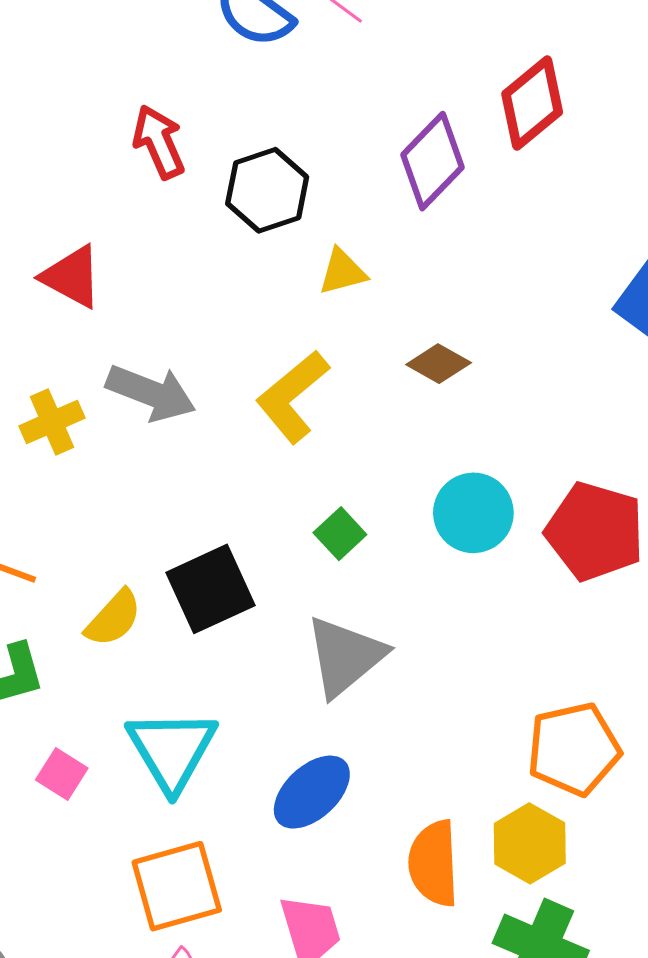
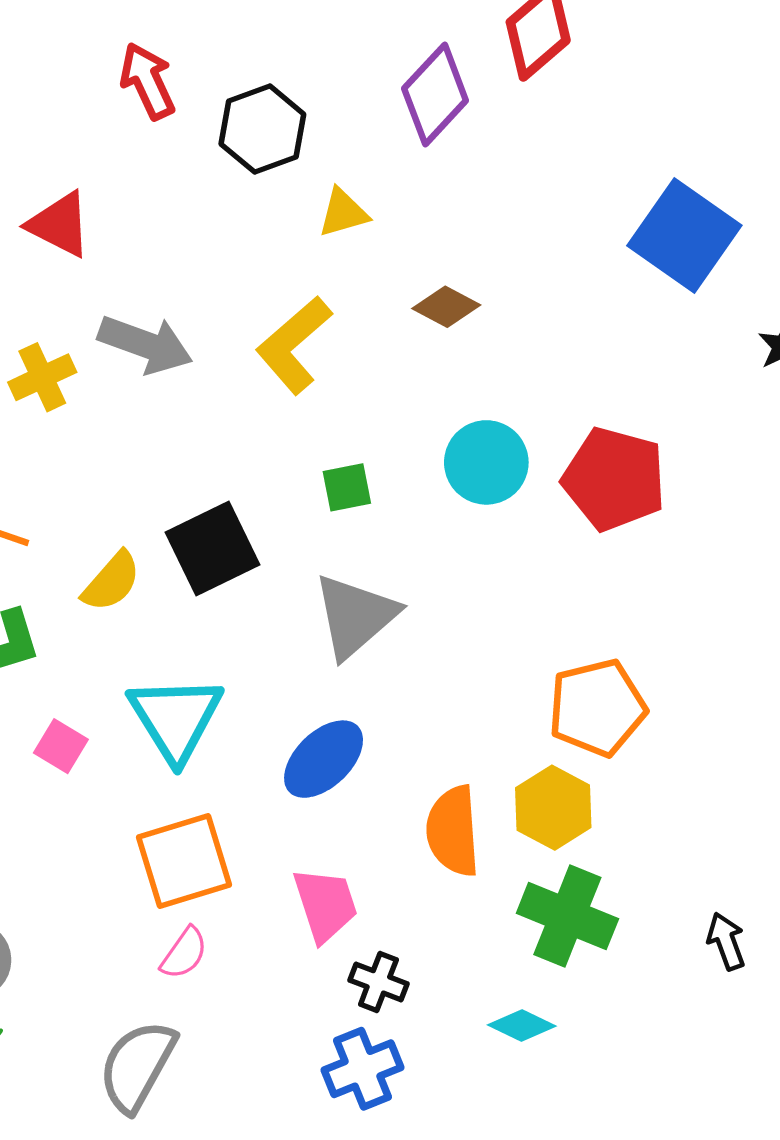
green square: (340, 534) -> (347, 487), turned 33

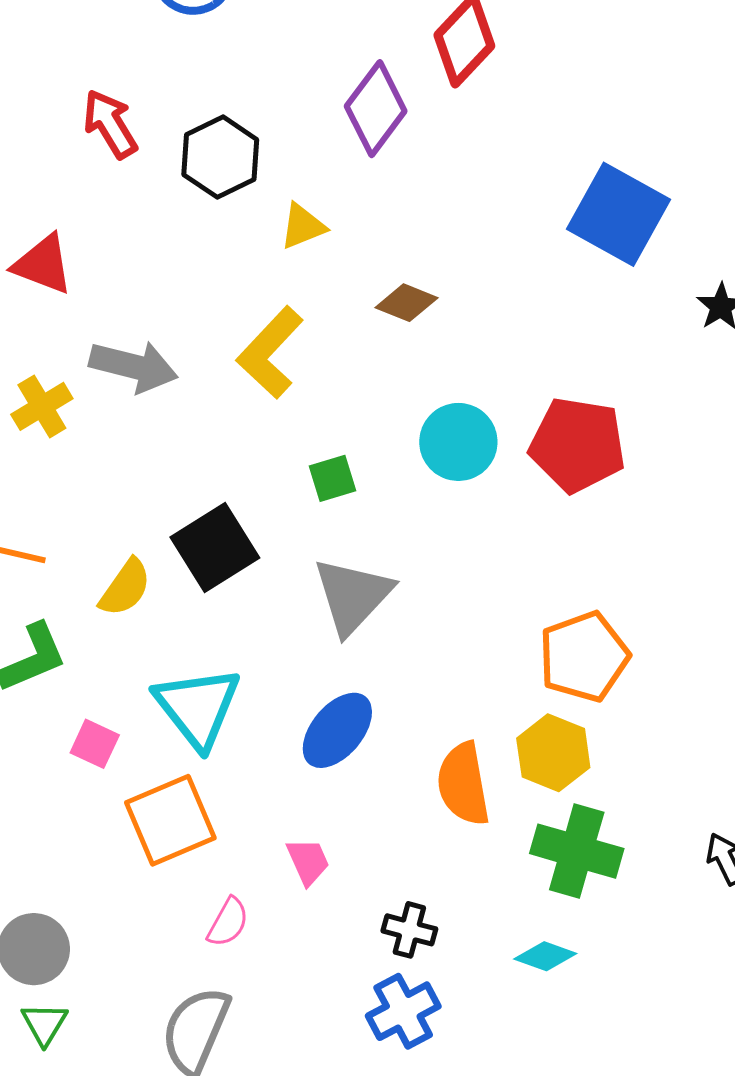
orange square: (184, 861) -> (170, 820), moved
pink trapezoid: (325, 904) -> (308, 861), moved, size x0.7

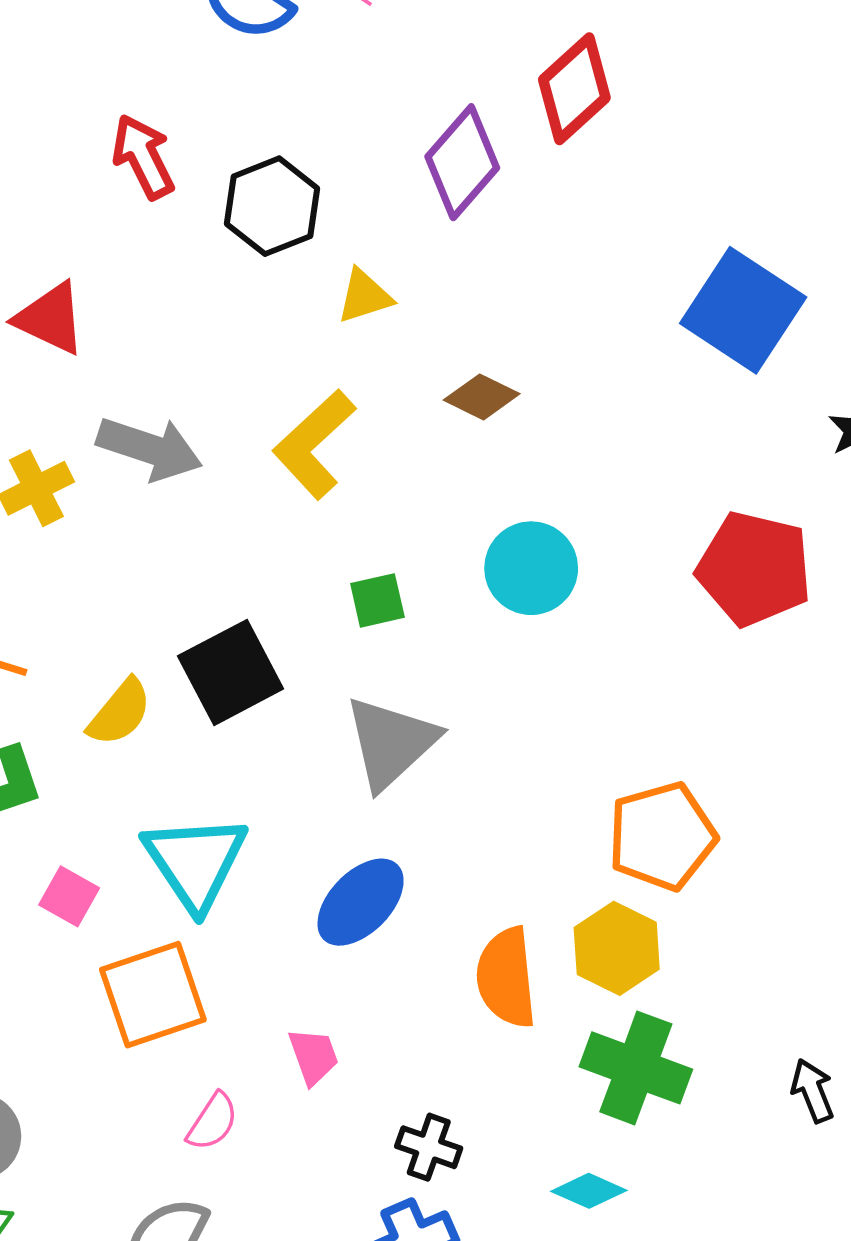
red pentagon: (578, 445) -> (754, 569), moved

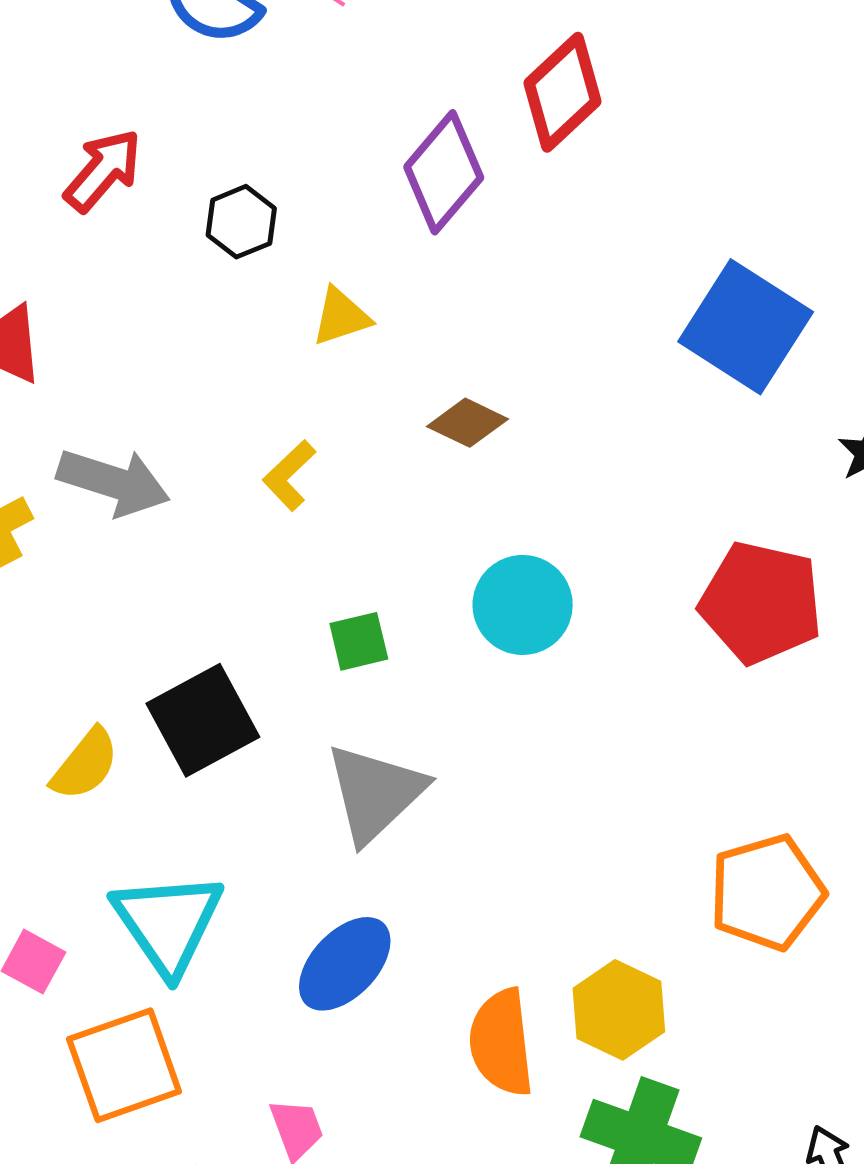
red arrow: (143, 157) -> (103, 170), turned 68
black hexagon: (272, 206) -> (241, 222), size x0.7
yellow L-shape: (314, 444) -> (289, 475), size x0.6
orange pentagon: (662, 836) -> (767, 892), moved

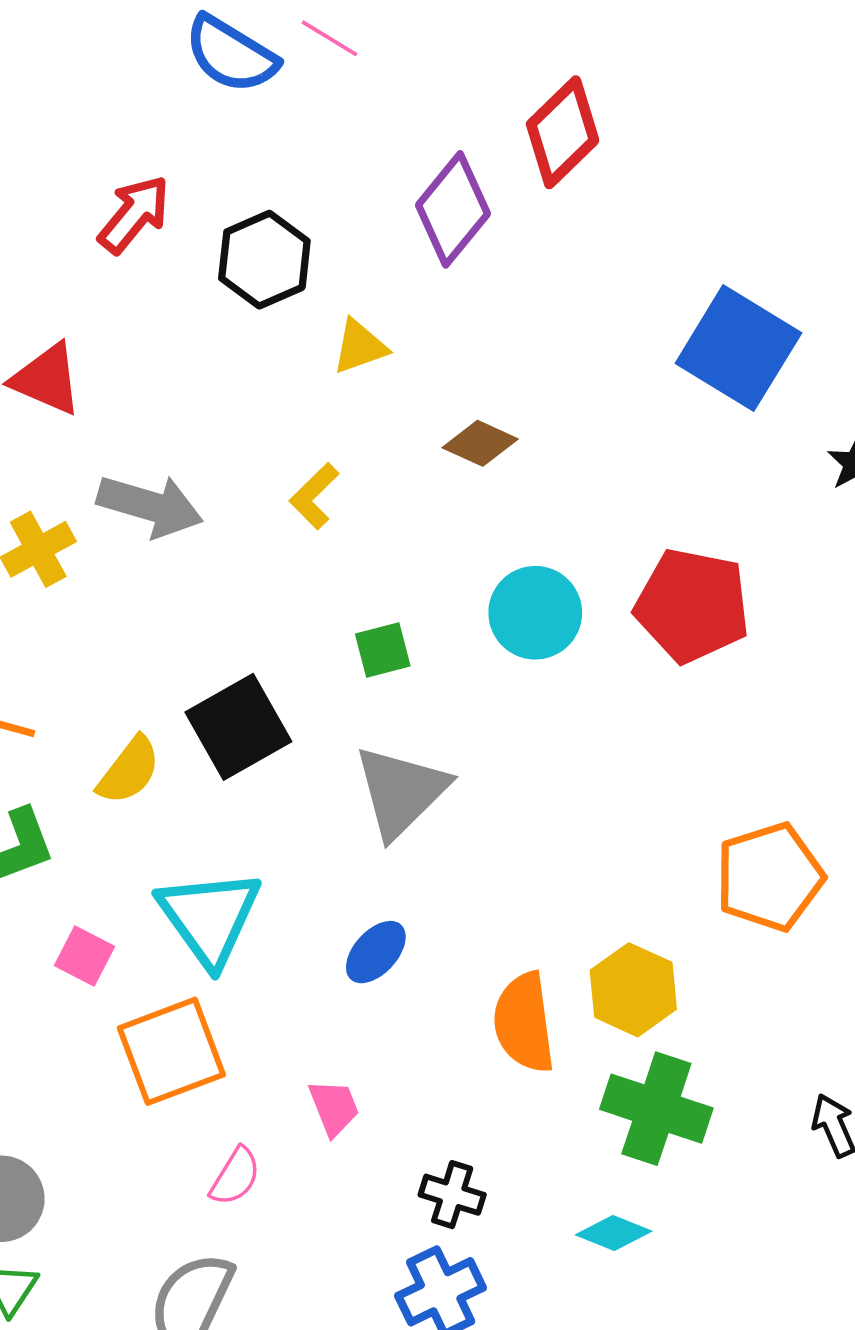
black hexagon: (241, 222) -> (264, 260), size x1.4
red pentagon: (761, 603) -> (692, 605), moved
blue ellipse: (345, 964) -> (376, 952), size x0.7

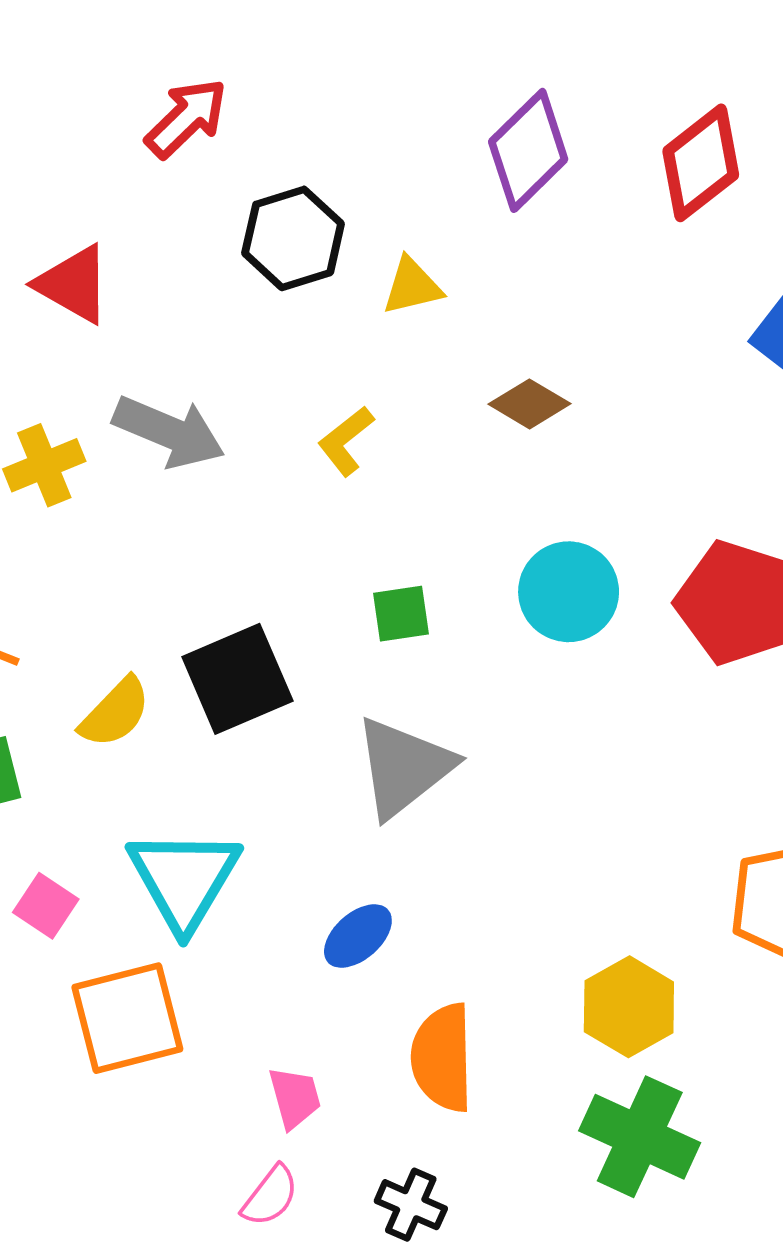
red diamond: (563, 132) -> (701, 163), moved
black hexagon: (264, 260) -> (293, 238), moved
orange semicircle: (524, 1023) -> (442, 1058), moved
pink semicircle: (235, 1176) -> (270, 1196), moved

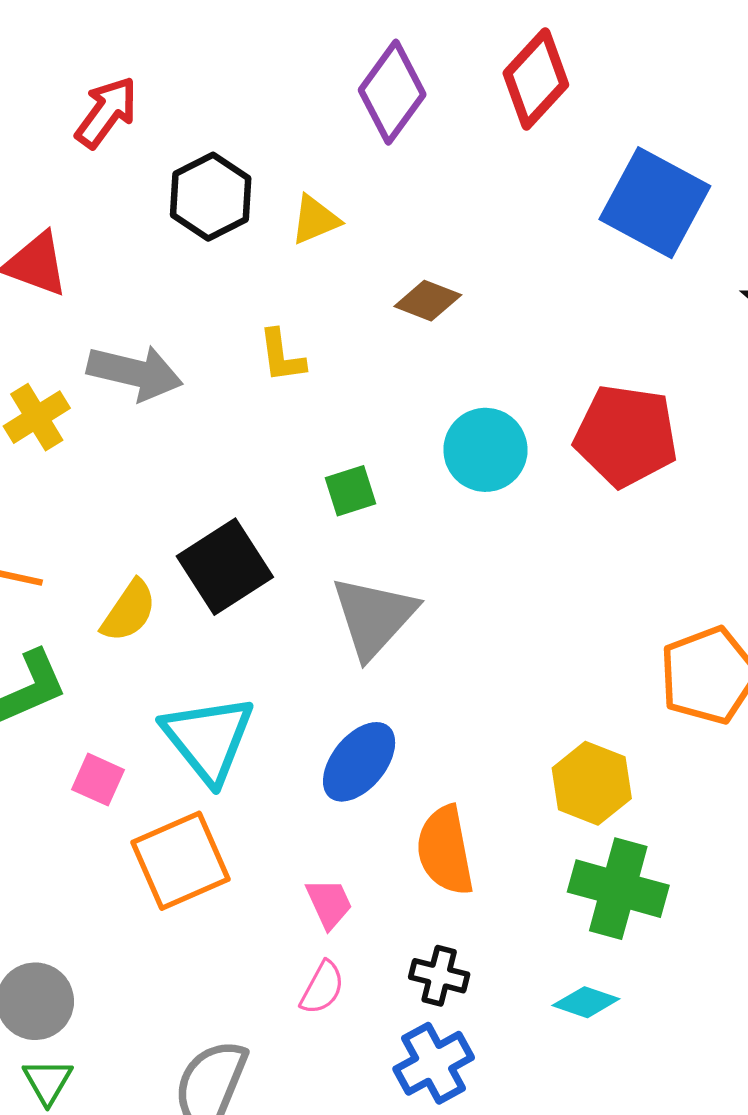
yellow L-shape: (346, 441) -> (282, 356), turned -50
blue ellipse: (358, 936) -> (359, 762), size x1.4

